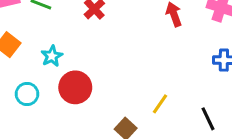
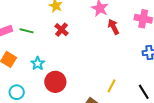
cyan circle: (27, 94) -> (17, 92), moved

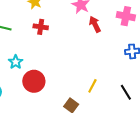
red cross: (62, 30) -> (41, 27), turned -32

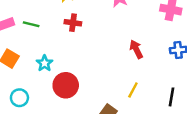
red arrow: (95, 24) -> (136, 49), moved
black line: (126, 92) -> (171, 97), turned 42

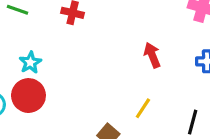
red circle: (66, 85) -> (28, 96), moved

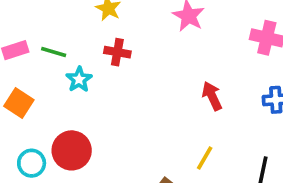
cyan star: (30, 62) -> (79, 79), moved

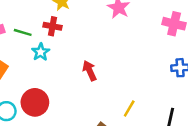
red cross: (117, 52) -> (53, 26), moved
red arrow: (212, 96) -> (90, 71), moved

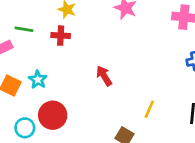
green line: (23, 32) -> (24, 29), moved
cyan star: (41, 52) -> (38, 80), moved

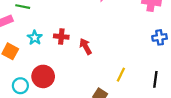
red cross: (61, 36) -> (61, 37), moved
cyan star: (38, 80) -> (35, 38), moved

